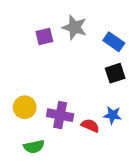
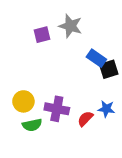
blue rectangle: (114, 42) -> (96, 58), moved
red semicircle: (90, 126) -> (85, 119), turned -70
green semicircle: (34, 147) -> (32, 125), moved

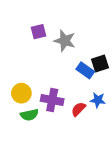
gray star: (70, 26) -> (65, 41), moved
blue rectangle: (96, 58) -> (85, 70), moved

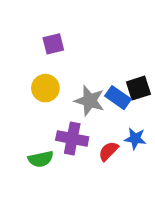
gray star: (65, 41) -> (90, 101), moved
yellow circle: (21, 93) -> (45, 88), moved

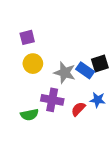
purple square: (53, 44) -> (27, 37), moved

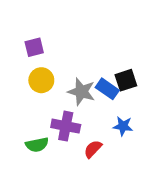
red semicircle: (78, 109) -> (93, 149), moved

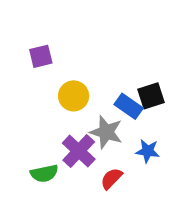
yellow circle: (41, 80) -> (74, 96), moved
gray star: (81, 92) -> (106, 132), moved
purple cross: (66, 126) -> (79, 151), turned 32

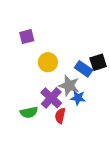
blue star: (148, 151) -> (78, 98), moved
red semicircle: (111, 179) -> (60, 116), moved, turned -32

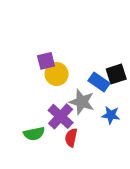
purple square: (27, 37) -> (46, 61), moved
blue star: (78, 98) -> (111, 115), moved

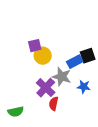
blue rectangle: (99, 82) -> (75, 62), turned -63
green semicircle: (34, 134) -> (16, 112), moved

